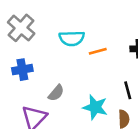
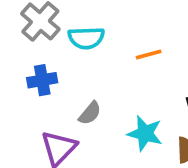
cyan semicircle: (72, 38) -> (86, 38), moved

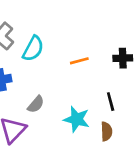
cyan semicircle: (86, 38) -> (33, 49), turned -60

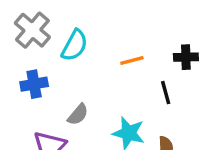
black line: (111, 102) -> (166, 93), moved

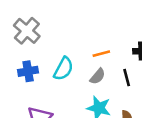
cyan semicircle: (75, 45) -> (63, 69), moved
gray semicircle: (78, 114) -> (98, 76), moved

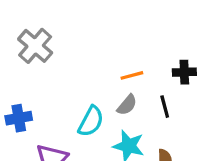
cyan semicircle: (63, 69) -> (91, 121), moved
blue cross: (28, 71) -> (19, 118), moved

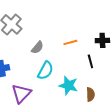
gray semicircle: (127, 105) -> (37, 47), moved

